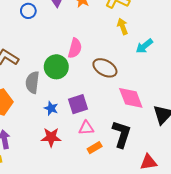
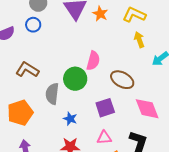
blue circle: (28, 11) -> (33, 25), moved
purple square: (78, 104) -> (105, 108), moved

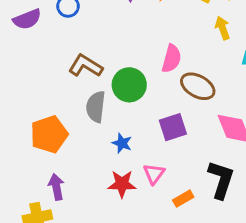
pink semicircle: (93, 61) -> (171, 59), moved
brown L-shape: (27, 70) -> (85, 66), moved
pink triangle: (104, 138) -> (154, 174), moved, turned -49

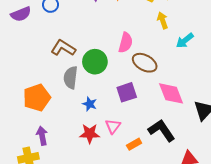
black L-shape: (221, 180) -> (162, 130), turned -52

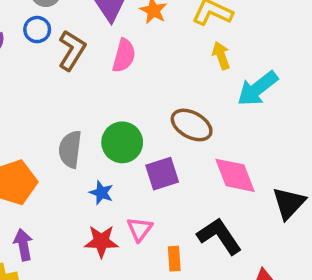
cyan arrow: (185, 41) -> (258, 89), size x1.4
pink semicircle: (126, 43) -> (124, 56), moved
brown L-shape: (63, 48) -> (72, 50), moved, turned 90
green circle: (95, 62) -> (122, 142), moved
orange rectangle: (134, 144) -> (174, 259), turned -64

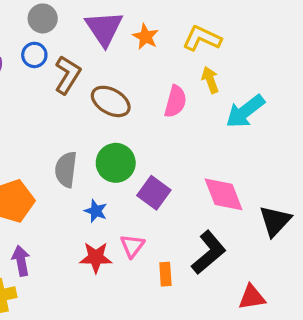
pink semicircle: (124, 56) -> (175, 101), moved
brown ellipse: (192, 125) -> (111, 101), moved
purple square: (162, 174) -> (154, 193), turned -36
black L-shape: (219, 236) -> (209, 252), turned 84

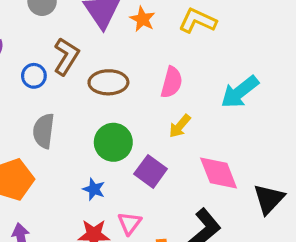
blue circle: (34, 55) -> (34, 76), moved
yellow arrow: (210, 80) -> (180, 126), moved, turned -120
brown ellipse: (111, 101) -> (108, 82), turned -30
gray semicircle: (66, 169) -> (44, 131), moved

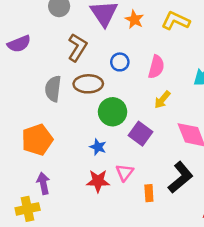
blue circle: (34, 76) -> (120, 62), moved
brown ellipse: (108, 82) -> (88, 84), moved
gray semicircle: (44, 131) -> (53, 89), moved

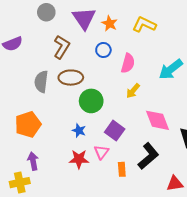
blue circle: (120, 62) -> (103, 50), moved
purple square: (140, 134) -> (115, 131), moved

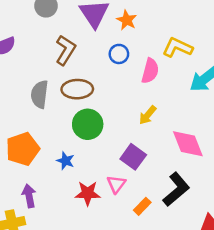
yellow L-shape: (144, 24) -> (177, 47), moved
yellow arrow: (133, 91) -> (148, 115), moved
green circle: (91, 101) -> (88, 124), moved
blue star: (79, 131) -> (66, 161), moved
orange rectangle: (122, 169) -> (142, 206), turned 48

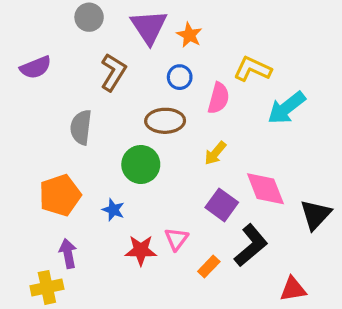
brown ellipse: (77, 89) -> (165, 121), moved
purple square: (133, 157) -> (222, 205), moved

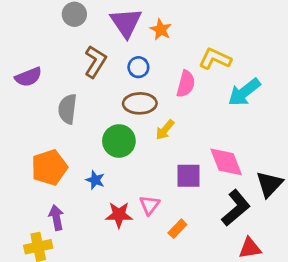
purple semicircle: (36, 67) -> (28, 77), moved
blue circle: (180, 77) -> (138, 67), moved
yellow arrow: (215, 153) -> (165, 130), moved
purple square: (222, 205) -> (189, 176), turned -36
black L-shape: (251, 245) -> (236, 208), moved

